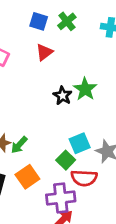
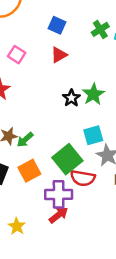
green cross: (67, 21) -> (100, 29), moved
cyan square: (80, 143) -> (93, 135), moved
green square: (66, 160) -> (67, 159), size x1.6

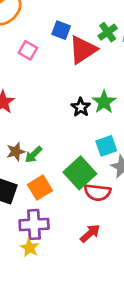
pink square: (17, 55) -> (28, 50), moved
red triangle: (59, 55) -> (83, 50), moved, size x1.6
purple cross: (59, 194) -> (34, 224), moved
red arrow: (58, 215) -> (90, 233), moved

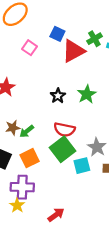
black star: (81, 107) -> (58, 96), moved
cyan square: (106, 146) -> (82, 166), moved
red semicircle: (97, 192) -> (64, 130), moved
red arrow: (90, 233) -> (56, 215), moved

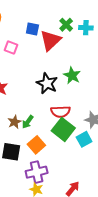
black star: (58, 96) -> (47, 83), size x1.5

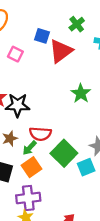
green cross: (66, 25) -> (77, 24), moved
black star: (47, 83) -> (18, 105), moved, turned -30
red semicircle: (61, 112) -> (40, 134), moved
green arrow: (28, 122) -> (30, 148), moved

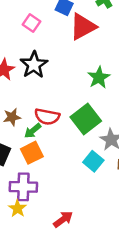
black star: (18, 105) -> (34, 65), moved, turned 30
green square: (64, 153) -> (86, 119), moved
cyan square: (86, 167) -> (93, 161), turned -36

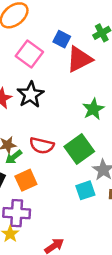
pink square: (31, 23) -> (29, 54), size x1.5
green arrow: (33, 131) -> (14, 157), moved
cyan square: (93, 161) -> (85, 190), turned 30

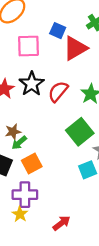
pink square: (29, 54) -> (28, 46), turned -35
red semicircle: (42, 145) -> (58, 92), moved, turned 120

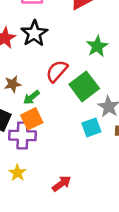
red semicircle: (58, 92) -> (57, 71), moved
green arrow: (19, 143) -> (31, 97), moved
purple cross: (25, 195) -> (22, 135), moved

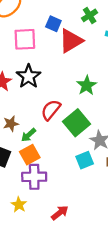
purple cross: (22, 135) -> (34, 177), moved

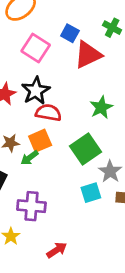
green cross: (90, 15) -> (112, 28), turned -35
pink square: (25, 39) -> (36, 48), turned 30
red semicircle: (51, 110) -> (48, 113), moved, turned 55
orange square: (30, 155) -> (40, 141), moved

